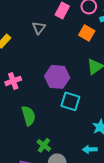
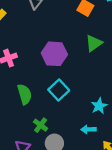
cyan square: (70, 101) -> (59, 90), moved, turned 30

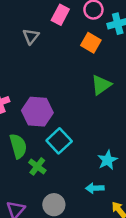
purple hexagon: (54, 54) -> (37, 112), moved
green cross: (41, 125) -> (37, 166), moved

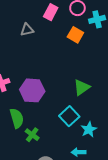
gray triangle: (31, 36) -> (27, 30), turned 40
green triangle: (101, 85) -> (82, 87), moved
cyan square: (59, 141) -> (69, 116), moved

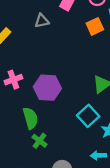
orange square: (75, 35) -> (95, 26), turned 35
green cross: (32, 135) -> (39, 141), moved

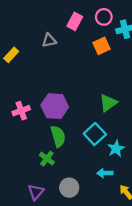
pink cross: (13, 80) -> (21, 111), moved
green semicircle: (30, 118) -> (58, 136), moved

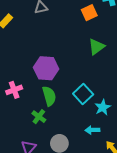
green triangle: (108, 103) -> (96, 47), moved
pink cross: (21, 111) -> (14, 90), moved

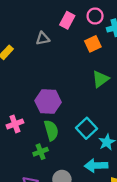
green cross: (39, 117) -> (41, 152), turned 32
cyan arrow: (92, 130) -> (96, 166), size x1.5

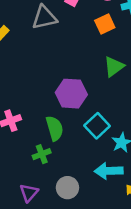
gray triangle: (43, 38) -> (44, 18), size x1.5
purple hexagon: (48, 101) -> (71, 94), moved

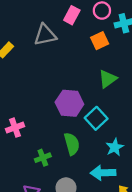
cyan square: (97, 126) -> (96, 118), moved
green semicircle: (55, 128) -> (72, 144), moved

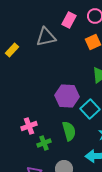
pink cross: (15, 128) -> (29, 126), moved

